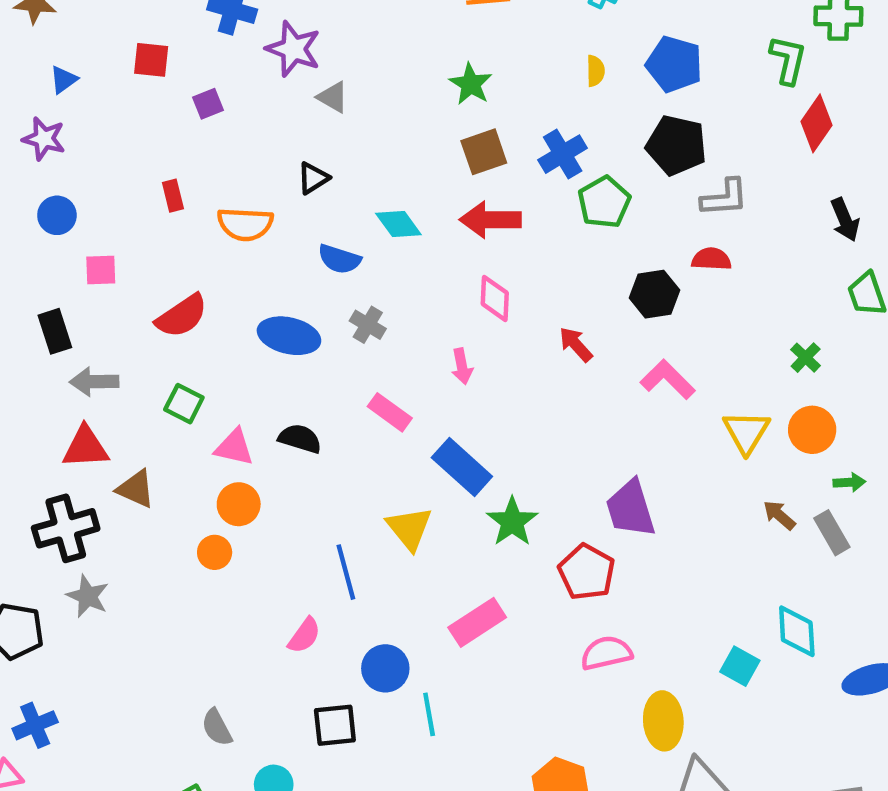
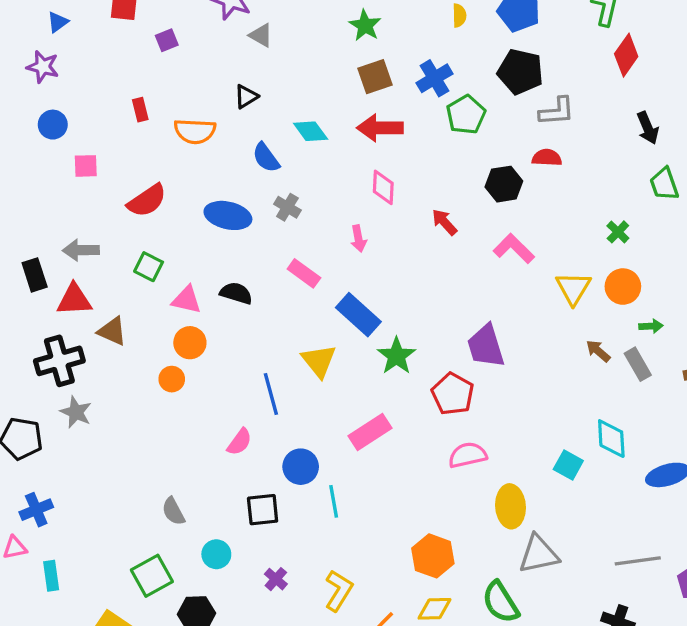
blue semicircle: (339, 259) -> (266, 158), turned 36
black rectangle: (55, 331) -> (35, 275), moved

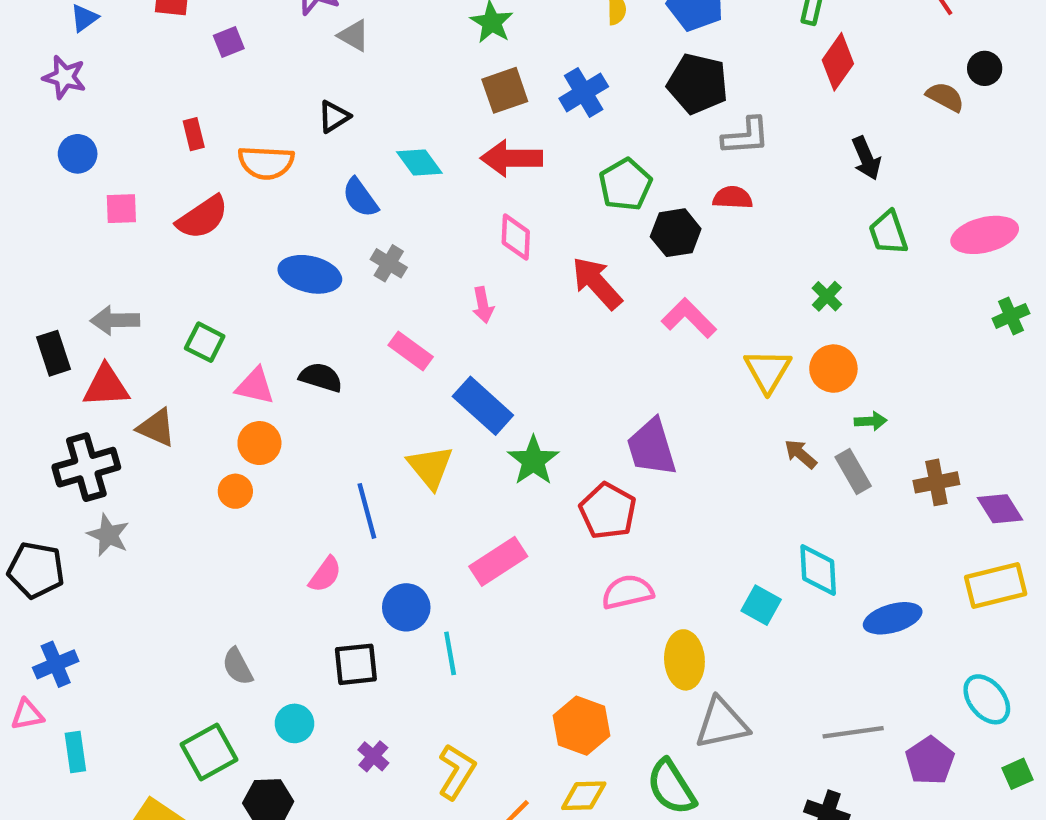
green pentagon: (466, 115) -> (625, 184), moved
red semicircle: (147, 201) -> (202, 217), moved
red arrow: (444, 222) -> (597, 283), size x1.5

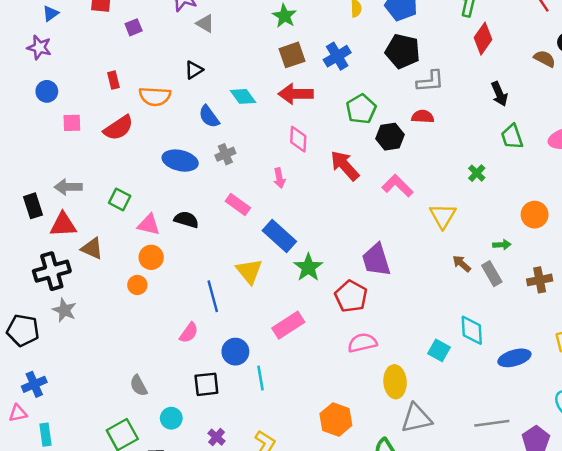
gray cross: (389, 263) -> (225, 154), turned 36
orange circle: (833, 369) -> (535, 215), moved

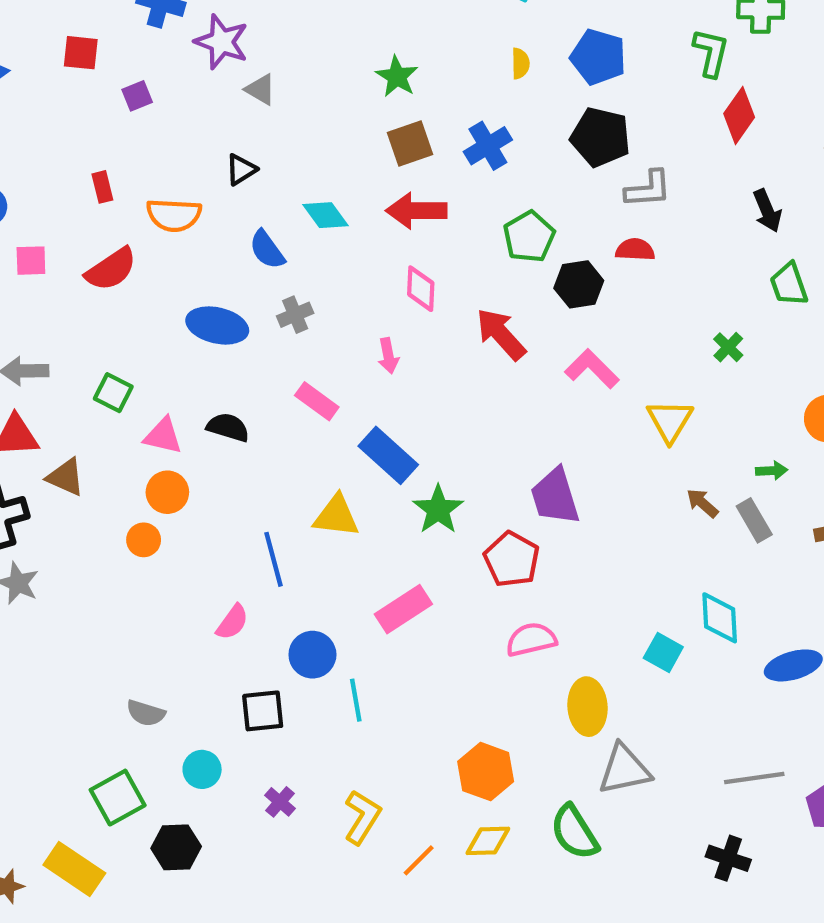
yellow triangle: (249, 271) -> (336, 516), turned -44
gray semicircle: (139, 386) -> (146, 713), turned -45

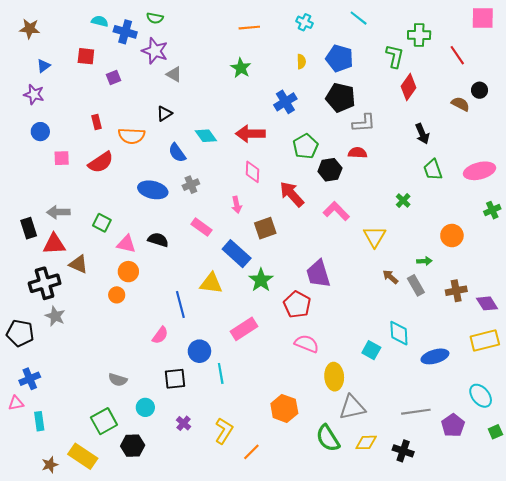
brown square: (410, 144) -> (265, 228), moved
pink semicircle: (531, 639) -> (307, 344), turned 35
yellow diamond: (488, 841) -> (366, 442), moved

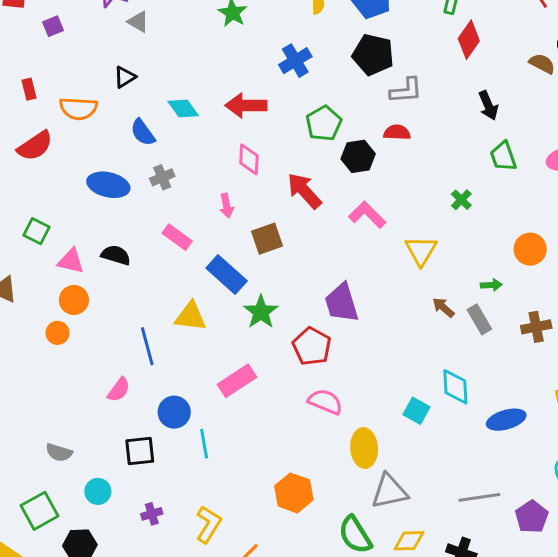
purple cross: (184, 423) -> (152, 514), turned 32

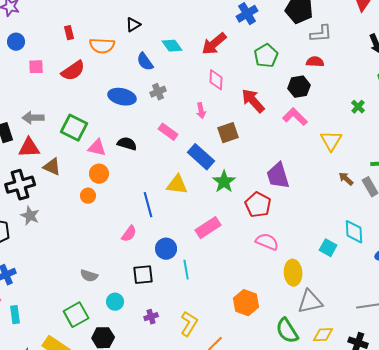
red arrow: (246, 105) -> (214, 44), turned -40
black hexagon: (358, 156) -> (299, 87), moved
green square: (37, 231) -> (74, 128), size x1.5

